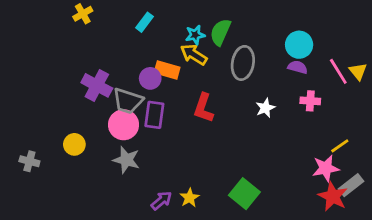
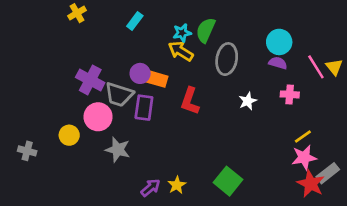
orange rectangle: (167, 70) -> (156, 79), moved
pink circle: (124, 125) -> (98, 117), moved
yellow line: (340, 146) -> (303, 136), moved

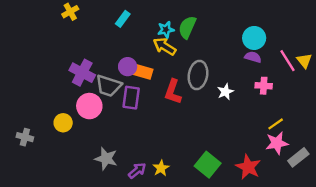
gray ellipse: (227, 59) -> (198, 75), moved
gray star: (118, 150) -> (106, 159), moved
red star: (311, 184) -> (248, 167), moved

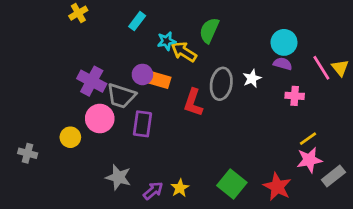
cyan star: (166, 30) -> (166, 41), moved
white star: (225, 92) -> (252, 78), moved
purple rectangle: (131, 98) -> (142, 124), moved

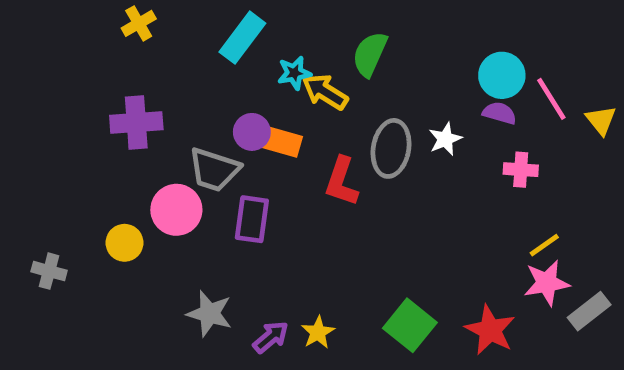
cyan rectangle: (137, 21) -> (242, 38), size x1.5
pink line: (321, 68) -> (551, 99), moved
purple cross: (92, 81) -> (136, 123), moved, turned -32

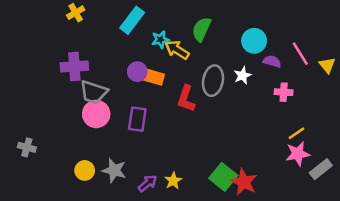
cyan circle: (502, 75) -> (254, 41), moved
gray trapezoid: (214, 170) -> (94, 92), moved
yellow circle: (125, 243) -> (85, 170), moved
red star: (490, 330) -> (244, 182), moved

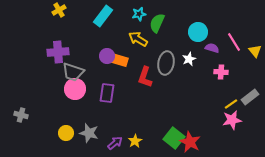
cyan star: (160, 40) -> (139, 14), moved
gray rectangle: (321, 169) -> (250, 97), moved

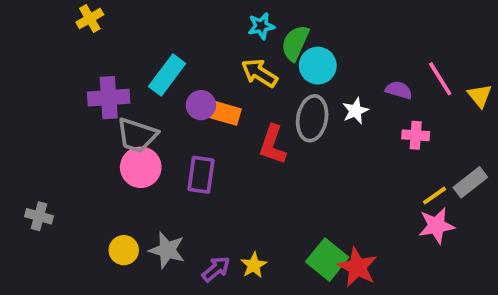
yellow cross: (59, 10) -> (90, 18), moved
cyan rectangle: (103, 16) -> (167, 75), moved
cyan circle: (198, 32) -> (318, 66), moved

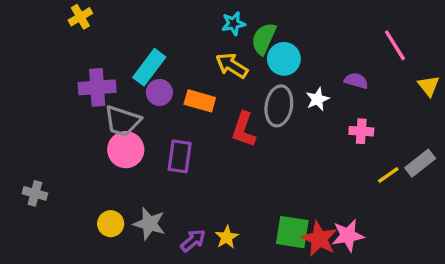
pink line: (440, 79) -> (395, 45), moved
purple circle: (201, 105) -> (159, 92), moved
pink cross: (416, 135) -> (361, 131), moved
pink star: (436, 226) -> (348, 235), moved
green square: (327, 260) -> (292, 232), turned -30

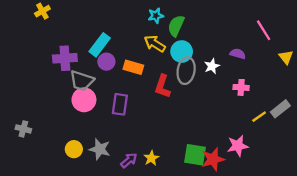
yellow cross: (80, 17) -> (42, 11), moved
cyan circle: (284, 59) -> (182, 52), moved
pink star: (348, 235) -> (238, 146), moved
red star: (319, 239) -> (213, 159), turned 30

